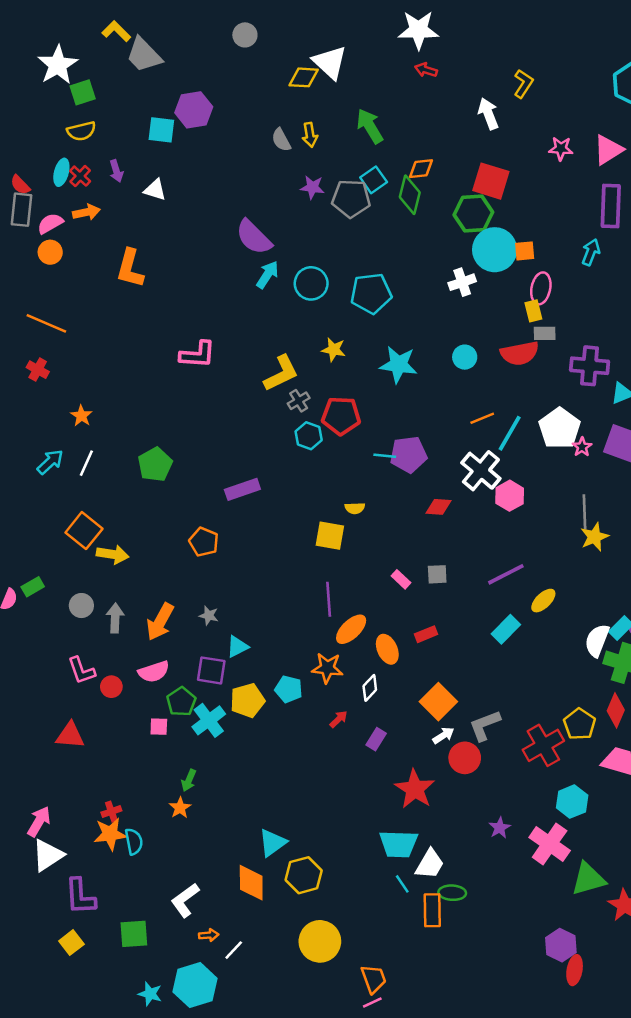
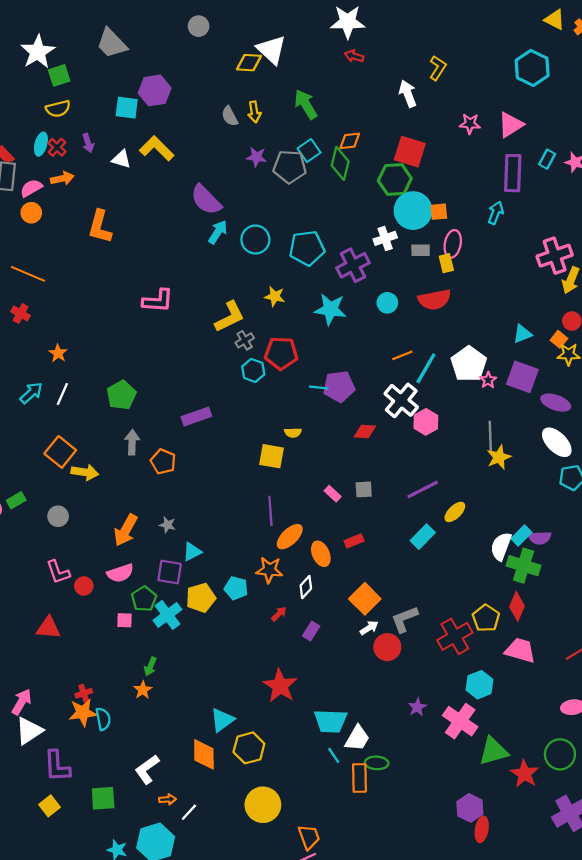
yellow L-shape: (116, 31) -> (157, 148), moved, size x1.4
gray rectangle: (545, 333) -> (421, 250), moved
purple cross: (590, 366) -> (353, 265), moved, turned -32
gray arrow: (115, 618) -> (132, 442), moved
red star: (415, 789) -> (280, 686), moved

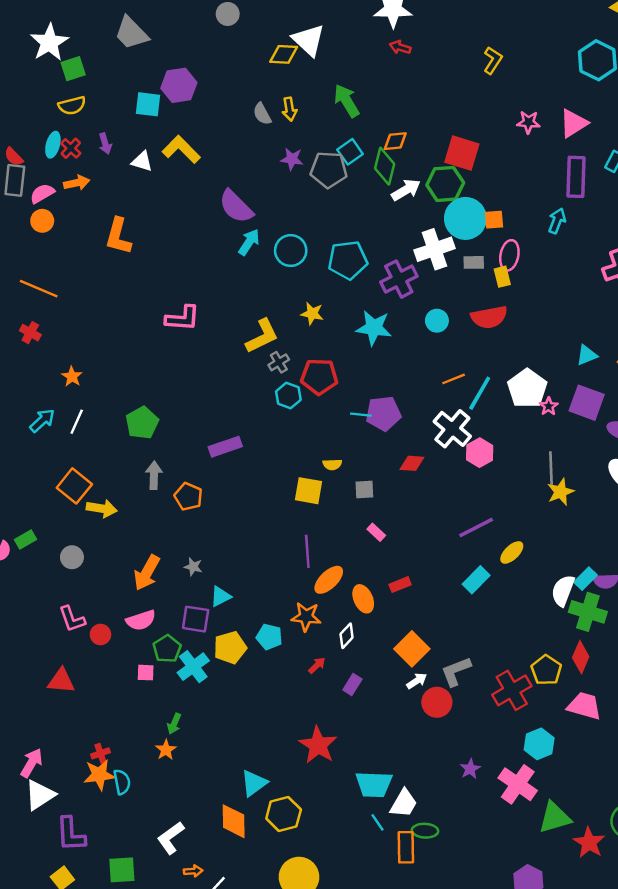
white arrow: (408, 94) -> (406, 190), moved, turned 80
white cross: (385, 238) -> (435, 249), size x1.5
gray square: (364, 489) -> (364, 489), moved

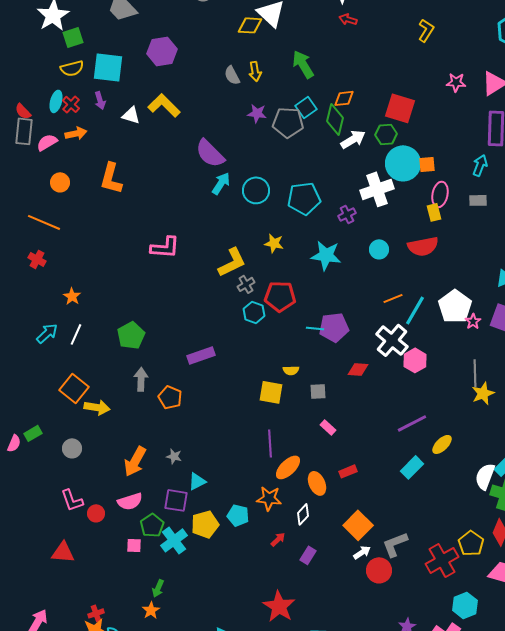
cyan square: (148, 104) -> (108, 67), moved, size x1.4
green hexagon: (445, 184) -> (386, 134), size x0.7
orange circle: (42, 221) -> (60, 182), moved
gray rectangle: (474, 262) -> (478, 200), moved
purple cross: (399, 279) -> (347, 214), size x0.6

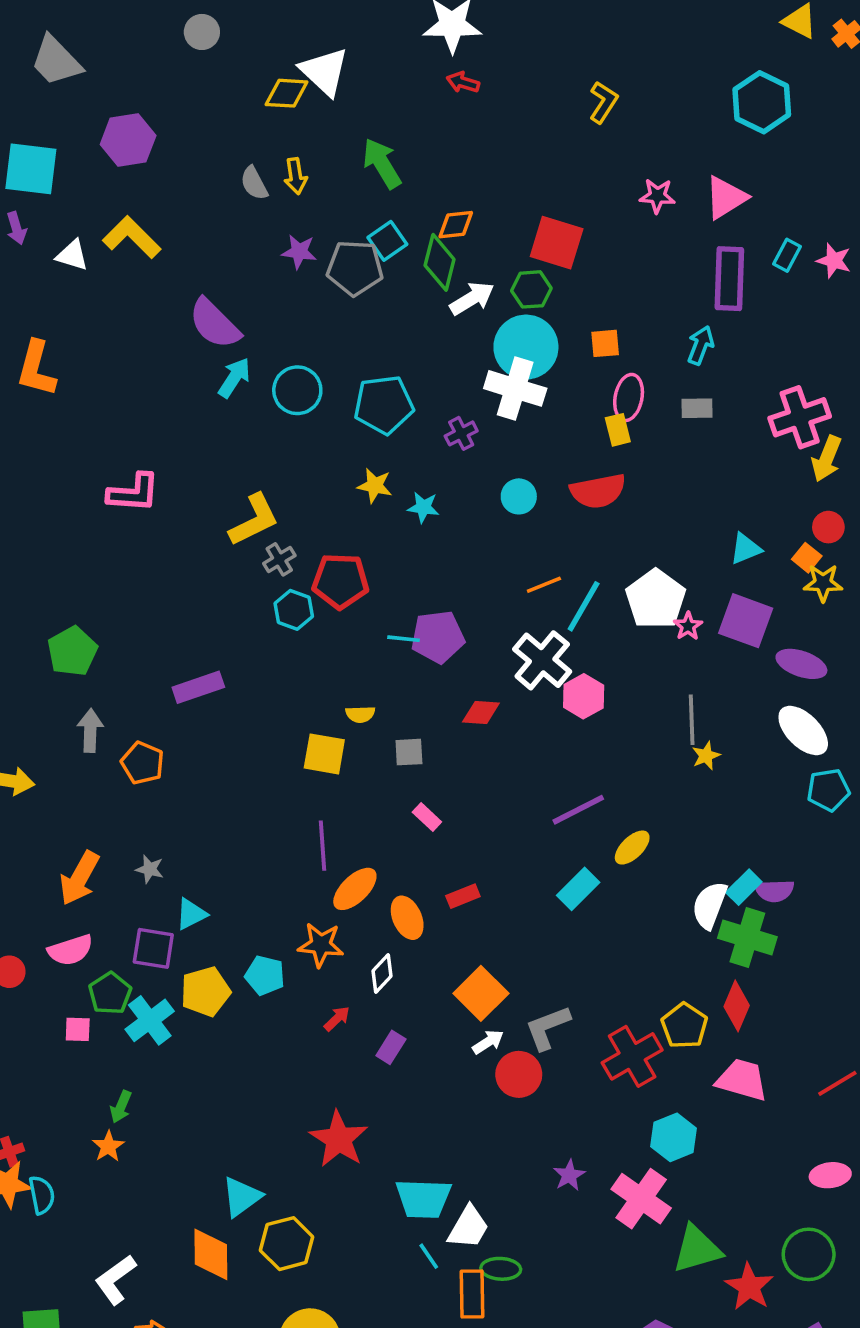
cyan circle: (403, 163) -> (526, 347), moved
white cross: (377, 189) -> (515, 388), turned 36
yellow star: (274, 243) -> (375, 486), moved
cyan star: (326, 255) -> (423, 507), size x0.6
yellow star: (483, 393) -> (706, 756), size x0.7

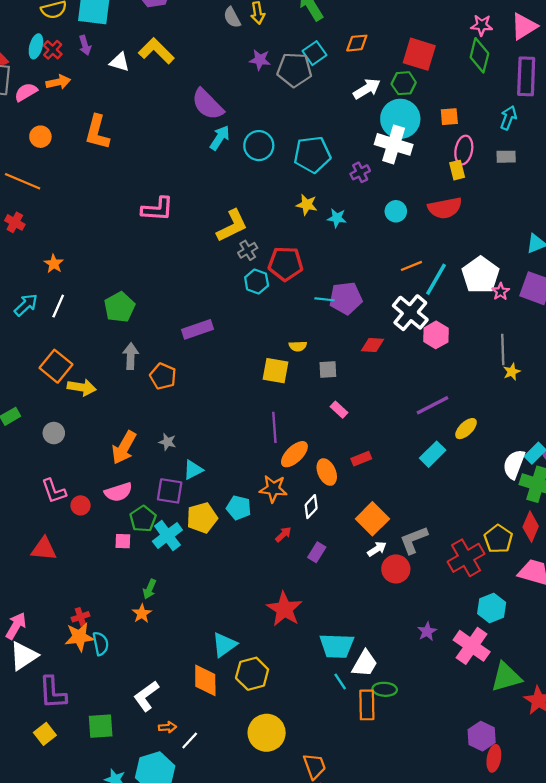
green diamond: (440, 262) -> (479, 55), moved

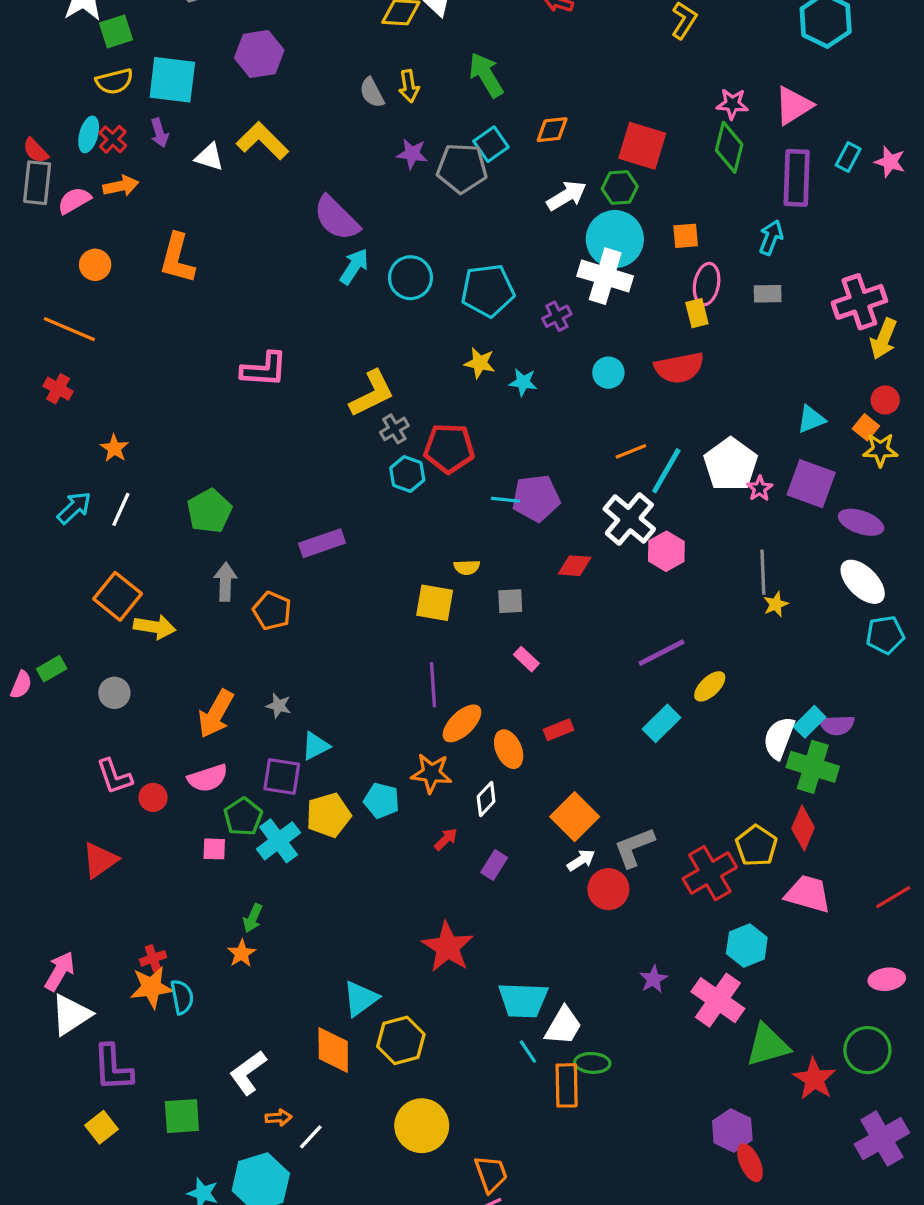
red triangle: (44, 549) -> (100, 860), turned -40
red ellipse: (494, 758) -> (750, 1163), turned -35

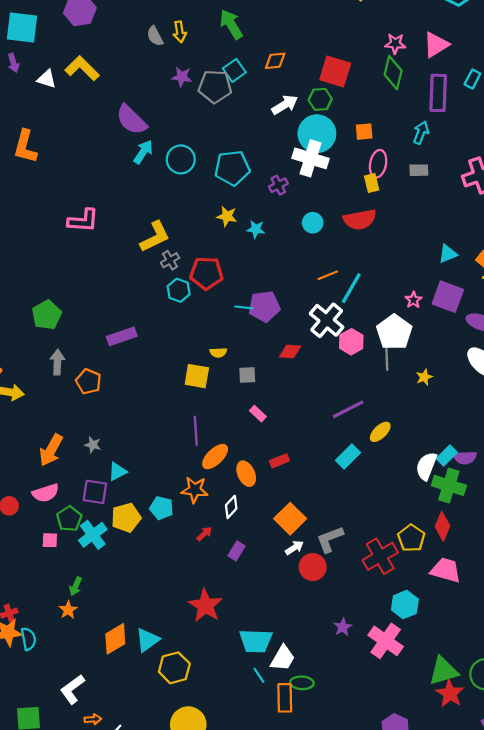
white pentagon: (731, 464) -> (394, 332), moved
gray line: (763, 572) -> (387, 356), moved
green triangle: (768, 1045) -> (444, 671), moved
orange diamond: (333, 1050) -> (115, 639), moved, turned 60

